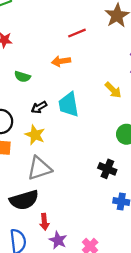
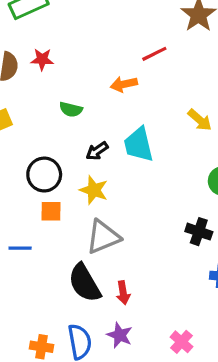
red line: (77, 33) -> (154, 54), moved
black semicircle: (24, 200) -> (85, 283), turned 80
red arrow: (44, 222) -> (123, 293), moved
purple star: (58, 240) -> (120, 335), moved

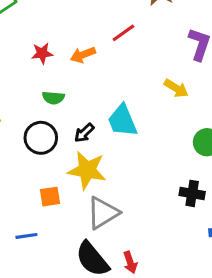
red star: (42, 59) -> (42, 53), moved
orange arrow: (124, 84) -> (83, 55), moved
black circle: (44, 175) -> (41, 138), moved
yellow star: (94, 190) -> (87, 170), size x1.4

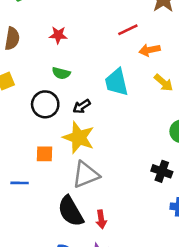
orange arrow: (83, 55) -> (150, 50), moved
cyan trapezoid: (122, 121) -> (116, 82), moved

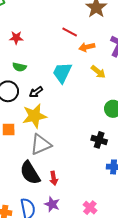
red line: (128, 30) -> (70, 32), turned 56
cyan trapezoid: (116, 82) -> (62, 73), turned 40
yellow star: (79, 137) -> (34, 116), turned -30

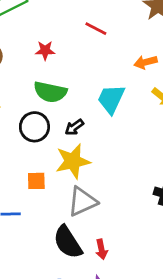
red line: (70, 32) -> (96, 29), moved
green semicircle: (19, 67) -> (50, 92), size x1.6

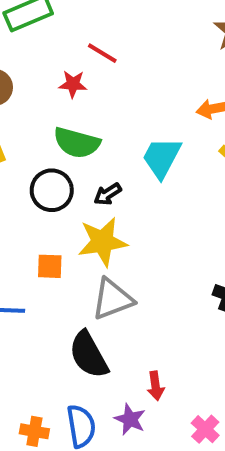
red line: (96, 29) -> (102, 53), moved
red arrow: (101, 249) -> (156, 386), moved

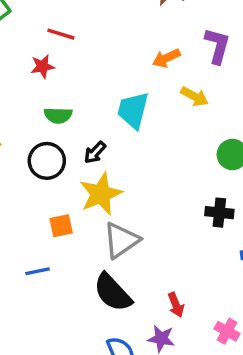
green semicircle: (77, 143) -> (58, 115), size x0.7

